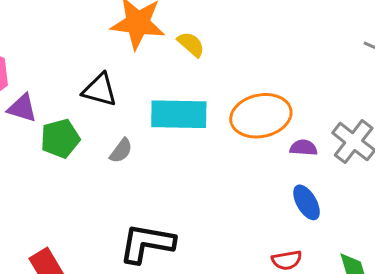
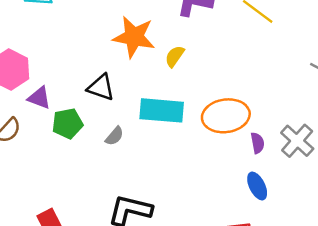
yellow semicircle: (191, 44) -> (175, 56), turned -100
purple semicircle: (303, 148) -> (258, 143), turned 72

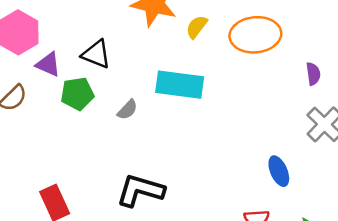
black triangle: (101, 87) -> (96, 54), moved
orange ellipse: (226, 116) -> (255, 35), moved
purple semicircle: (258, 143) -> (313, 74), moved

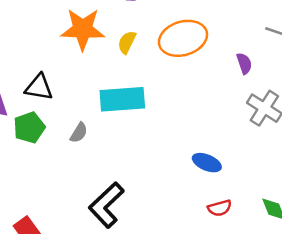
blue ellipse: (279, 171) -> (207, 163), moved, turned -32
black L-shape: (140, 190) -> (106, 205), turned -48

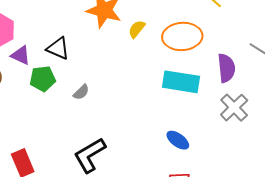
purple semicircle: (244, 63) -> (226, 68), size x1.6
cyan rectangle: (122, 99) -> (181, 82), moved

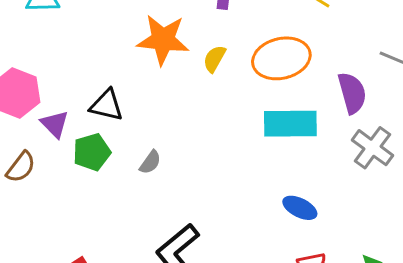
purple triangle: (21, 55) -> (55, 124), turned 30

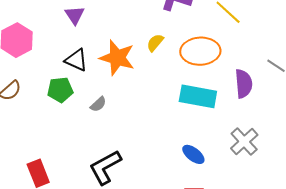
orange star: (163, 40) -> (117, 58), moved
purple triangle: (55, 124) -> (75, 15), moved
gray cross: (372, 148) -> (244, 142), moved

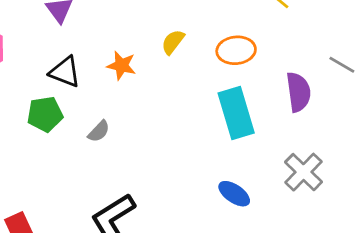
orange ellipse: (200, 51) -> (236, 50), size x0.7
orange star: (117, 58) -> (121, 66), size x0.6
cyan rectangle: (198, 96) -> (236, 113), turned 66

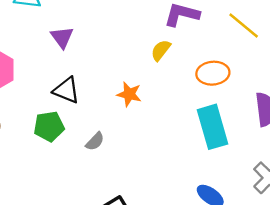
yellow semicircle: (173, 42) -> (161, 50), moved
orange star: (121, 66) -> (129, 94), moved

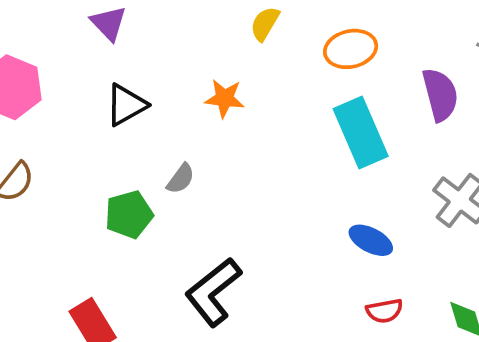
black triangle: (66, 90) -> (126, 105), turned -44
green pentagon: (49, 126) -> (129, 214), moved

